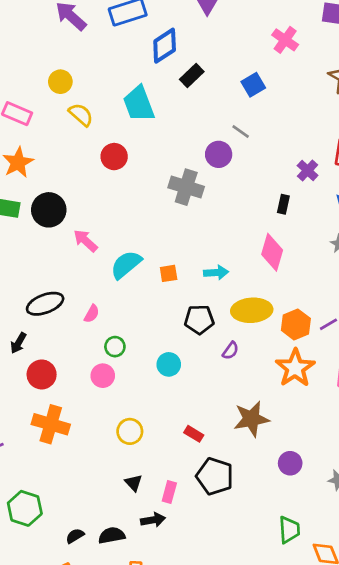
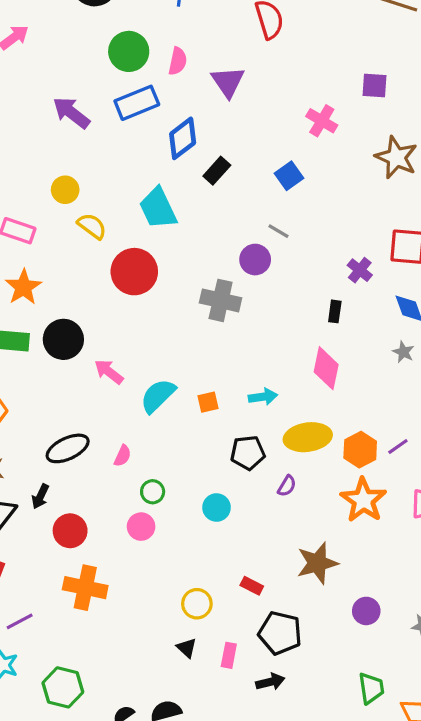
red circle: (114, 157) -> (134, 272), size x1.5
yellow circle: (130, 431) -> (197, 604), moved
black arrow: (153, 520) -> (270, 682), moved

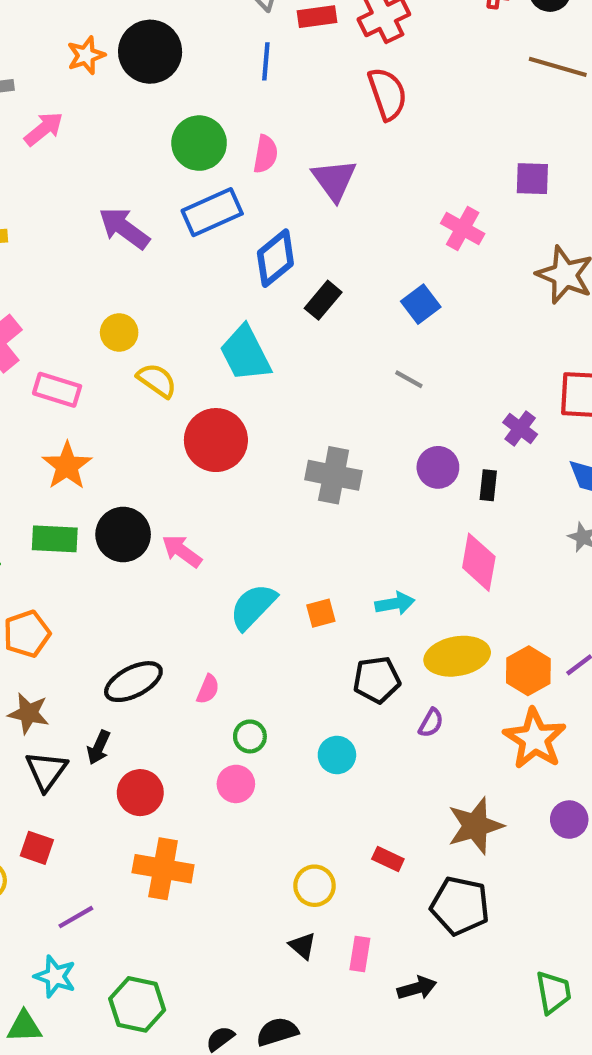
purple circle: (255, 260) -> (438, 467), moved
pink arrow: (109, 372) -> (182, 551), moved
purple circle: (366, 611) -> (569, 820), moved
black pentagon: (280, 633) -> (460, 906), moved

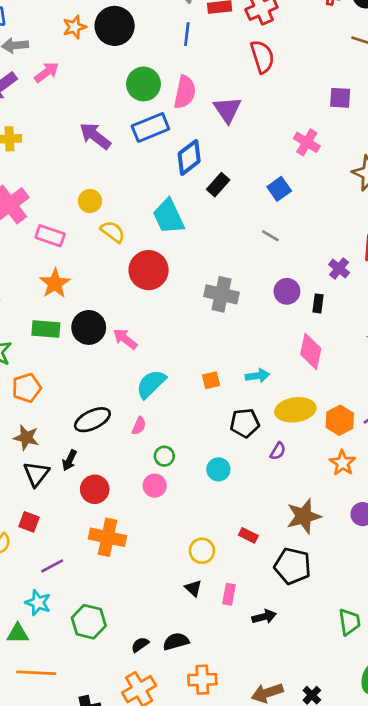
pink semicircle: (265, 154) -> (185, 92), size x1.4
purple square: (532, 179) -> (340, 98), moved
cyan semicircle: (253, 607) -> (151, 384), moved
orange star: (535, 739) -> (343, 463), size x0.7

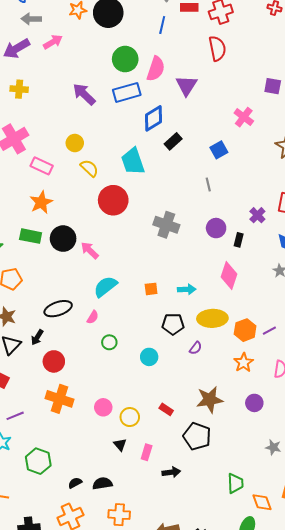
gray line: (270, 236) -> (208, 185), turned 40
pink circle: (155, 486) -> (103, 407), moved

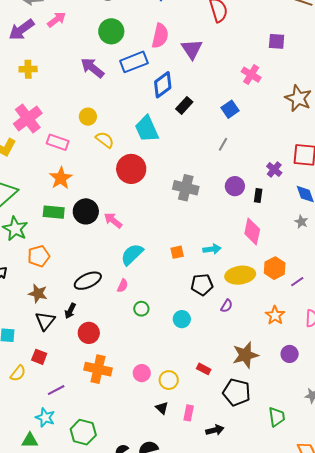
green circle: (125, 59) -> (111, 31), moved
gray line: (208, 185) -> (223, 144), turned 48
orange hexagon: (245, 330) -> (275, 268), moved
green trapezoid: (235, 483) -> (277, 417), moved

